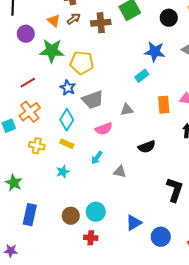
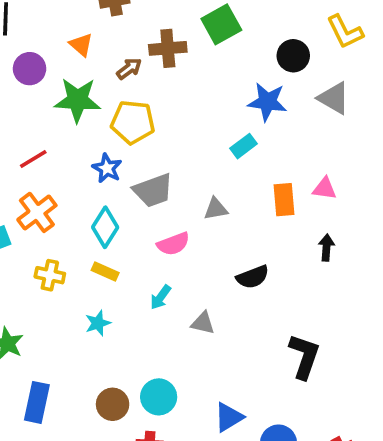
black circle: (169, 18) -> (293, 56), moved
brown arrow: (74, 19) -> (129, 69), moved

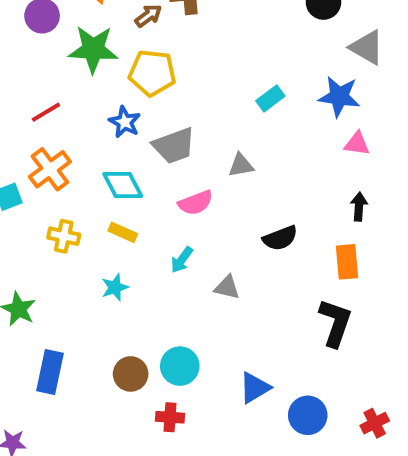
blue star: (267, 102) -> (339, 96), moved
orange rectangle: (284, 200) -> (347, 262), moved
cyan diamond: (105, 227) -> (123, 185), turned -60

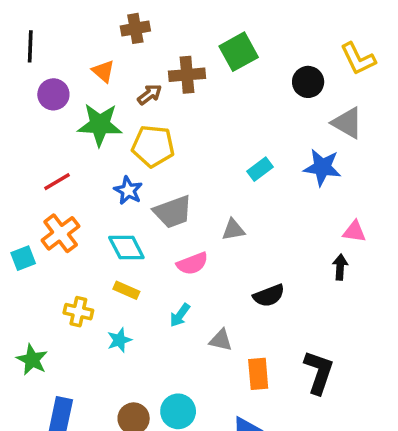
pink triangle: (357, 144) -> (354, 231), moved
yellow cross: (64, 236) -> (78, 312), moved
orange rectangle: (347, 262) -> (258, 374), moved

